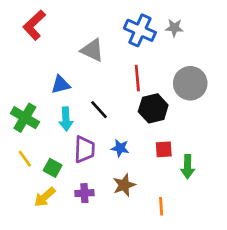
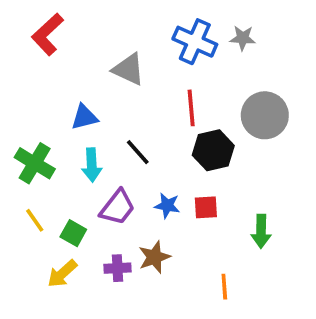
purple trapezoid: (84, 149) -> (117, 207), turned 36
red square: (164, 149) -> (206, 207), moved
brown star: (124, 185) -> (154, 257), moved

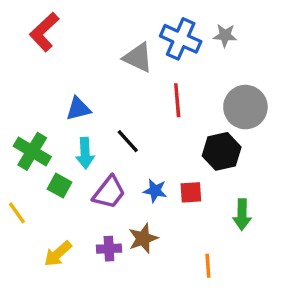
gray triangle: (129, 69) -> (138, 58), moved
black hexagon: (213, 150) -> (222, 151), moved
yellow line: (35, 220) -> (17, 213), moved
green square: (73, 233) -> (59, 186), moved

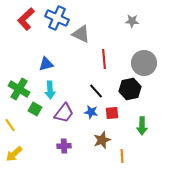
blue cross: (181, 39) -> (57, 18), moved
black line: (128, 141) -> (96, 91), moved
brown star: (143, 238) -> (102, 140), moved
yellow arrow: (58, 254) -> (14, 154), moved

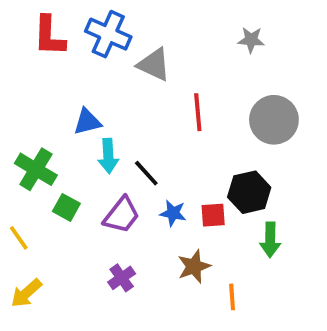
red L-shape: (26, 19) -> (49, 36), turned -45
black hexagon: (130, 89) -> (249, 192), moved
cyan arrow: (50, 90) -> (108, 156), moved
black line: (96, 91) -> (146, 173), moved
purple cross: (64, 146) -> (122, 278), turned -32

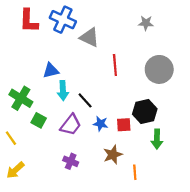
purple cross: (122, 278) -> (71, 161), turned -32

